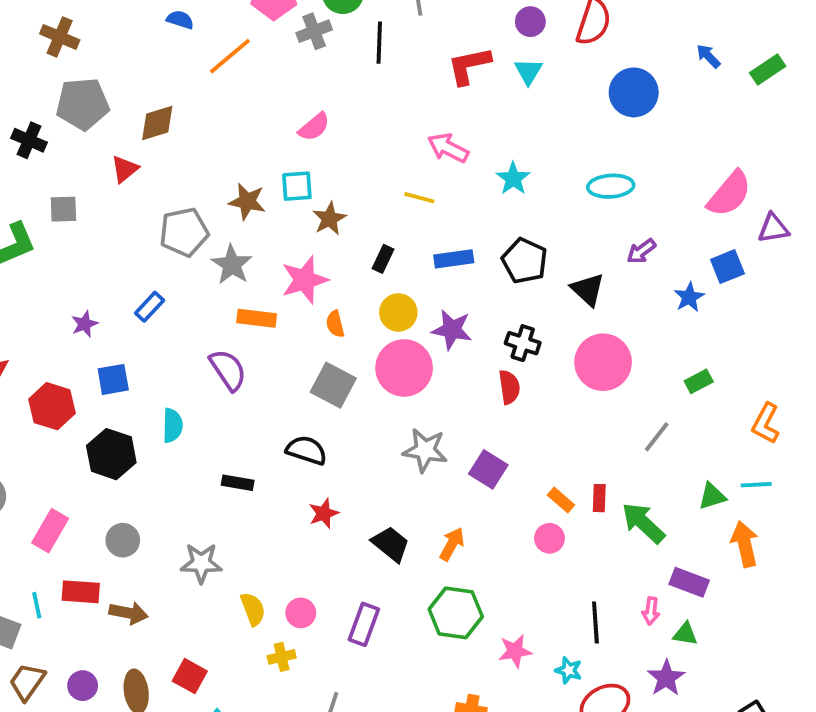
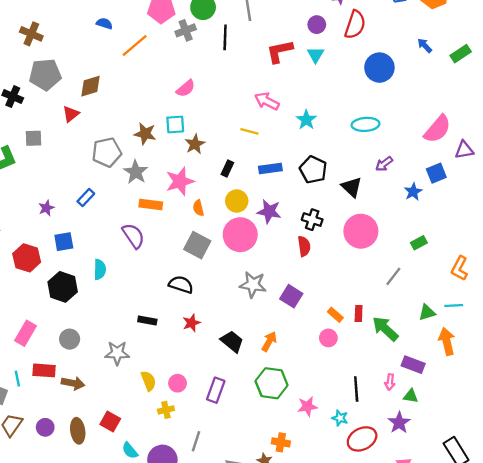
black rectangle: (238, 483) -> (147, 321), moved

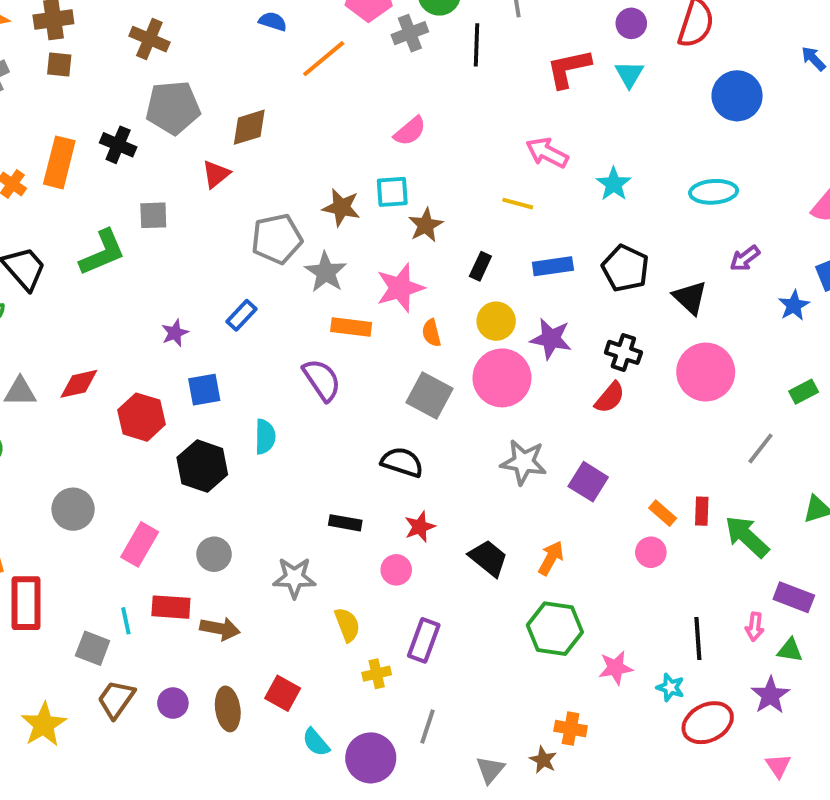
red semicircle: (304, 246) -> (610, 397), turned 48
pink circle: (178, 383) -> (396, 570), moved
purple rectangle: (216, 390) -> (424, 640), moved

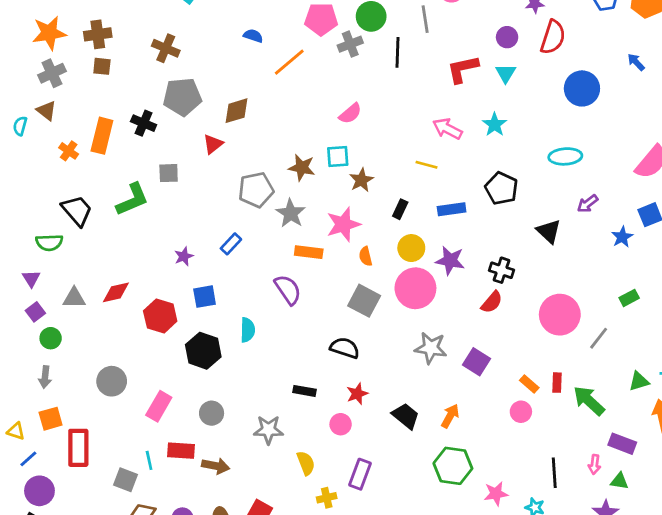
cyan star: (614, 184) -> (495, 125), moved
black pentagon: (625, 268) -> (501, 188), moved
pink circle: (706, 372) -> (560, 315), moved

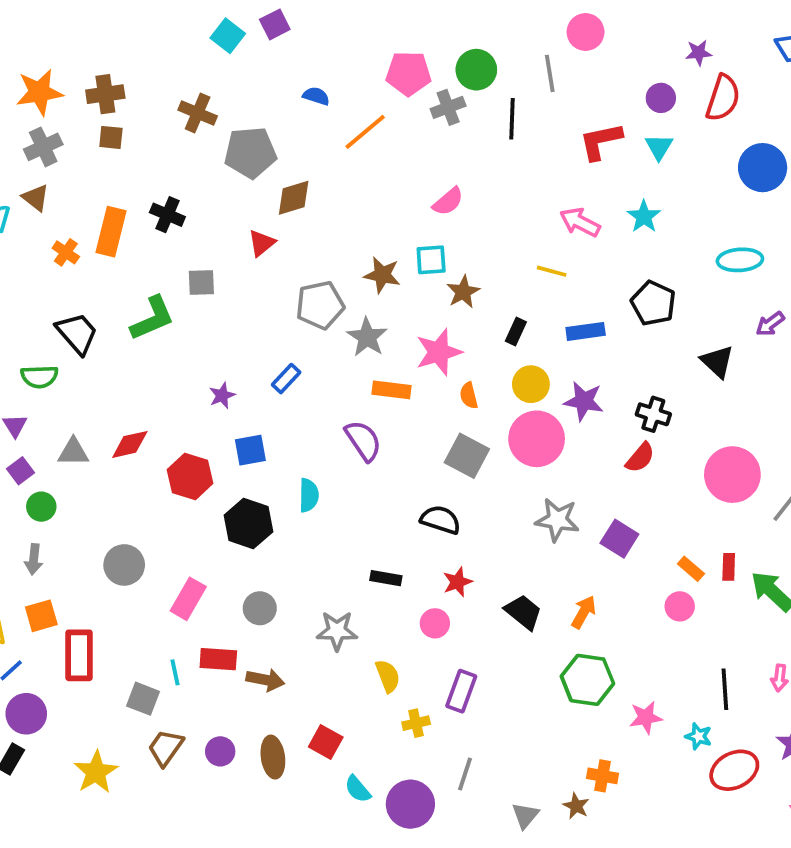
gray pentagon: (182, 97) -> (250, 153), moved

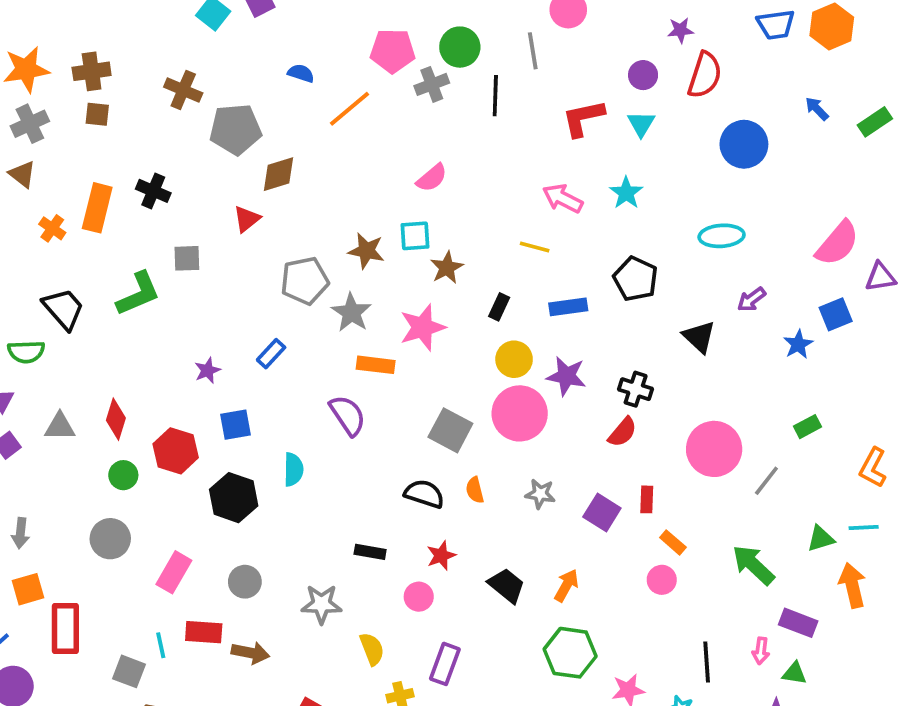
orange semicircle: (469, 395) -> (475, 490), moved
red diamond: (130, 444) -> (116, 419), turned -60
green circle: (41, 507) -> (123, 475), moved
gray star: (557, 520) -> (540, 494), size x0.7
red rectangle: (729, 567) -> (647, 499), moved

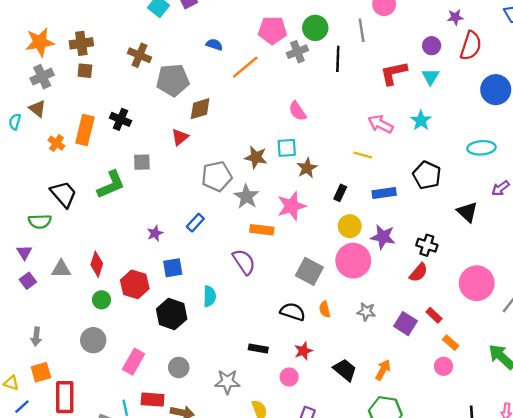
pink semicircle: (432, 178) -> (297, 111), turned 96
red rectangle: (647, 499) -> (434, 315), turned -49

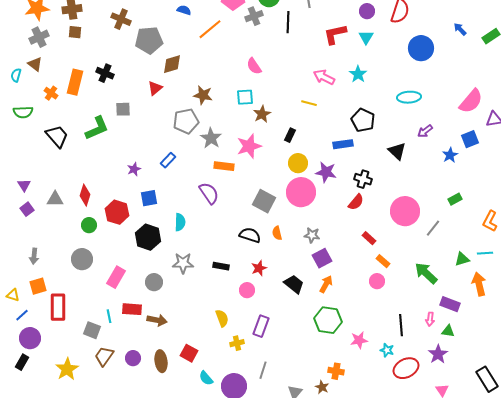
brown star: (256, 157) -> (203, 95), moved
blue rectangle: (384, 193) -> (343, 144), moved
green semicircle: (40, 221) -> (23, 112), moved
purple square: (405, 324) -> (322, 258), moved, turned 30
gray star: (227, 382) -> (183, 263), moved

